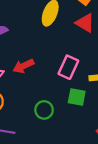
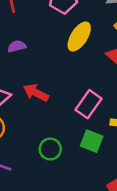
red arrow: (23, 66) -> (36, 93), turned 42

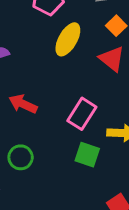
green circle: (50, 149) -> (21, 157), moved

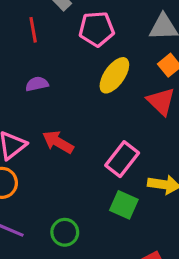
green circle: (21, 157) -> (65, 232), moved

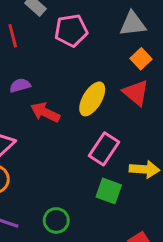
yellow ellipse: (114, 75) -> (92, 99), moved
red arrow: (58, 142) -> (45, 112), moved

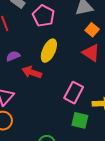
pink pentagon: (71, 30) -> (43, 16), turned -30
yellow ellipse: (92, 99) -> (49, 51), moved

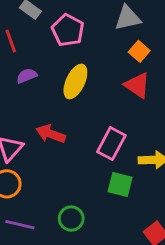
purple semicircle: (13, 56) -> (27, 76), moved
red arrow: (32, 72) -> (51, 134), moved

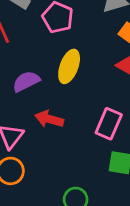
purple semicircle: (27, 76) -> (26, 81), moved, size x1.4

